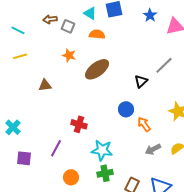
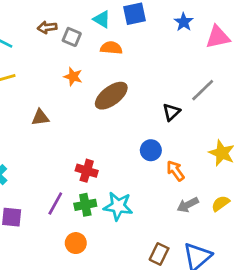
green cross: (105, 173) -> (85, 205), moved

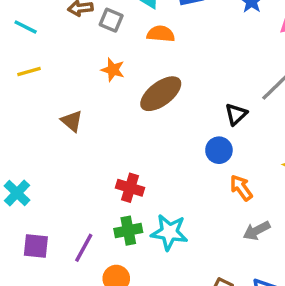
brown triangle: (40, 117) -> (72, 121), turned 48
blue circle: (151, 150) -> (219, 150), moved
purple line: (55, 203) -> (84, 248), moved

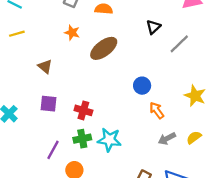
black triangle: (236, 114) -> (153, 27), moved
purple square: (36, 246) -> (48, 104), moved

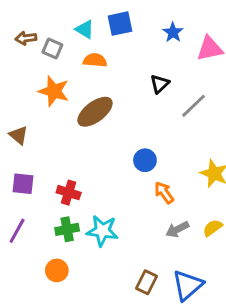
orange star: (72, 33) -> (54, 91), size x1.5
purple line: (53, 150) -> (17, 231), moved

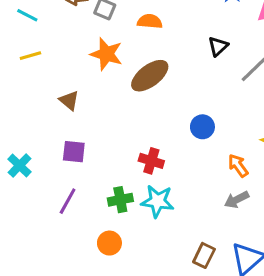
red cross: (69, 193) -> (151, 161), moved
orange arrow: (164, 193) -> (238, 166), moved

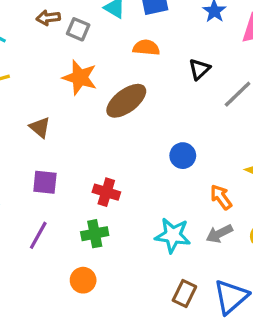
orange semicircle: (150, 21) -> (146, 48), moved
red cross: (151, 161) -> (106, 192), moved
cyan star: (157, 201) -> (173, 235), moved

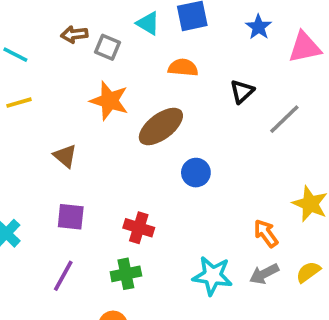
blue circle: (183, 156) -> (196, 173), moved

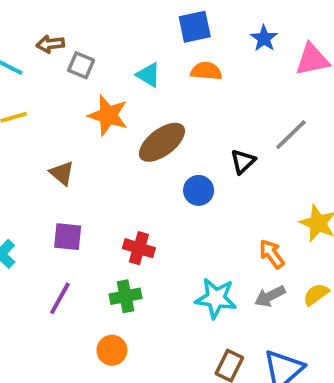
cyan triangle: (148, 23) -> (148, 75), moved
brown arrow: (74, 34) -> (50, 44), moved
gray square: (107, 47) -> (81, 65), moved
orange semicircle: (183, 68) -> (206, 71), moved
black triangle: (242, 91) -> (243, 162), moved

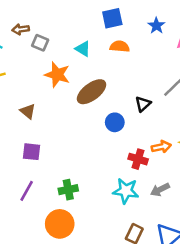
red cross: (139, 248) -> (138, 159), moved
orange arrow: (272, 254) -> (161, 147), moved, turned 114
orange circle: (112, 350) -> (60, 224), size x1.5

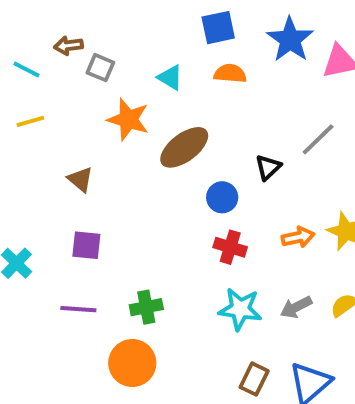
blue star: (156, 26) -> (290, 40), size x1.6
red cross: (138, 159) -> (230, 247), moved
purple line: (27, 191) -> (78, 309), turned 65

